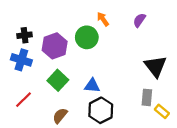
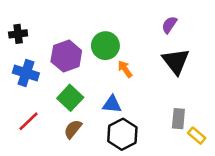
orange arrow: (103, 19) -> (125, 69), moved
black cross: (25, 35) -> (18, 34), moved
black triangle: (155, 66) -> (176, 61), moved
brown semicircle: (60, 116) -> (73, 129), moved

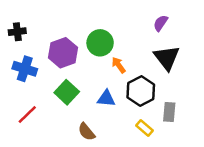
brown semicircle: (73, 129) -> (86, 132), moved, turned -78
black hexagon: (122, 134) -> (141, 91), moved
yellow rectangle: (197, 136) -> (144, 128), moved

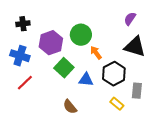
black cross: (17, 32) -> (23, 24), moved
black triangle: (167, 58) -> (135, 47), turned -35
green square: (67, 92) -> (64, 68), moved
red line: (27, 114) -> (25, 83), moved

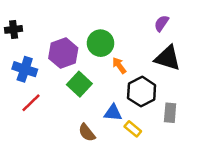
black cross: (23, 24) -> (14, 29), moved
blue triangle: (86, 80) -> (113, 113), moved
yellow rectangle: (117, 104) -> (133, 129), moved

